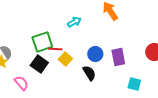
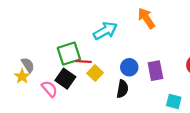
cyan arrow: (74, 22) -> (105, 31), size x1.5
black semicircle: (89, 73) -> (122, 89), turned 42
pink semicircle: (21, 83) -> (49, 89), moved

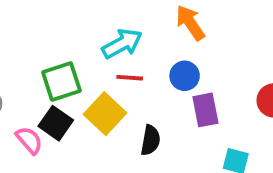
red line: (84, 62) -> (130, 78), moved
blue circle: (129, 67) -> (185, 76), moved
yellow square: (95, 73) -> (105, 114), size x1.5

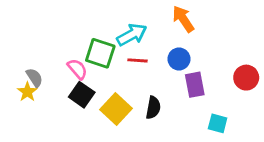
green square: (61, 81) -> (100, 53), moved, turned 36
yellow square: (105, 114) -> (116, 109), moved
pink semicircle: (29, 140) -> (77, 69), moved

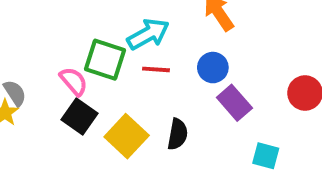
purple rectangle: (195, 85) -> (234, 103), turned -30

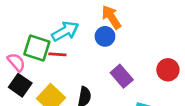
blue circle: (213, 68) -> (105, 36), moved
red line: (156, 69) -> (57, 54), moved

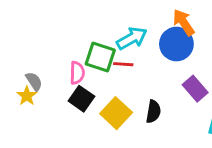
blue circle: (105, 36) -> (176, 44), size x1.5
pink semicircle: (16, 62) -> (77, 73), turned 42

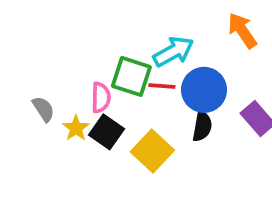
blue circle: (176, 44) -> (204, 90), moved
yellow star: (27, 96) -> (76, 128), moved
black semicircle: (153, 112) -> (202, 126), moved

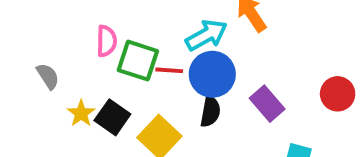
cyan arrow: (173, 52) -> (206, 35), moved
pink semicircle: (101, 97) -> (107, 41), moved
gray semicircle: (43, 109) -> (48, 76), moved

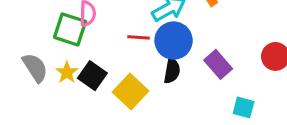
green square: (138, 61) -> (70, 29), moved
gray semicircle: (48, 76) -> (35, 68), moved, size x1.4

